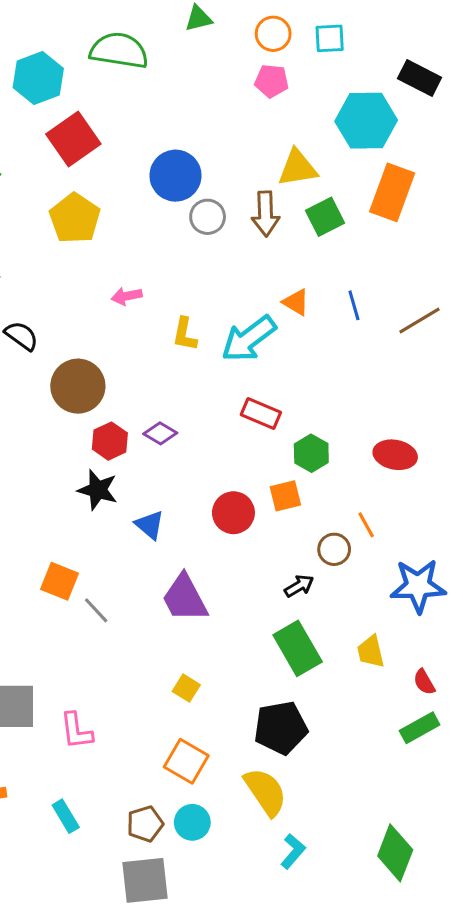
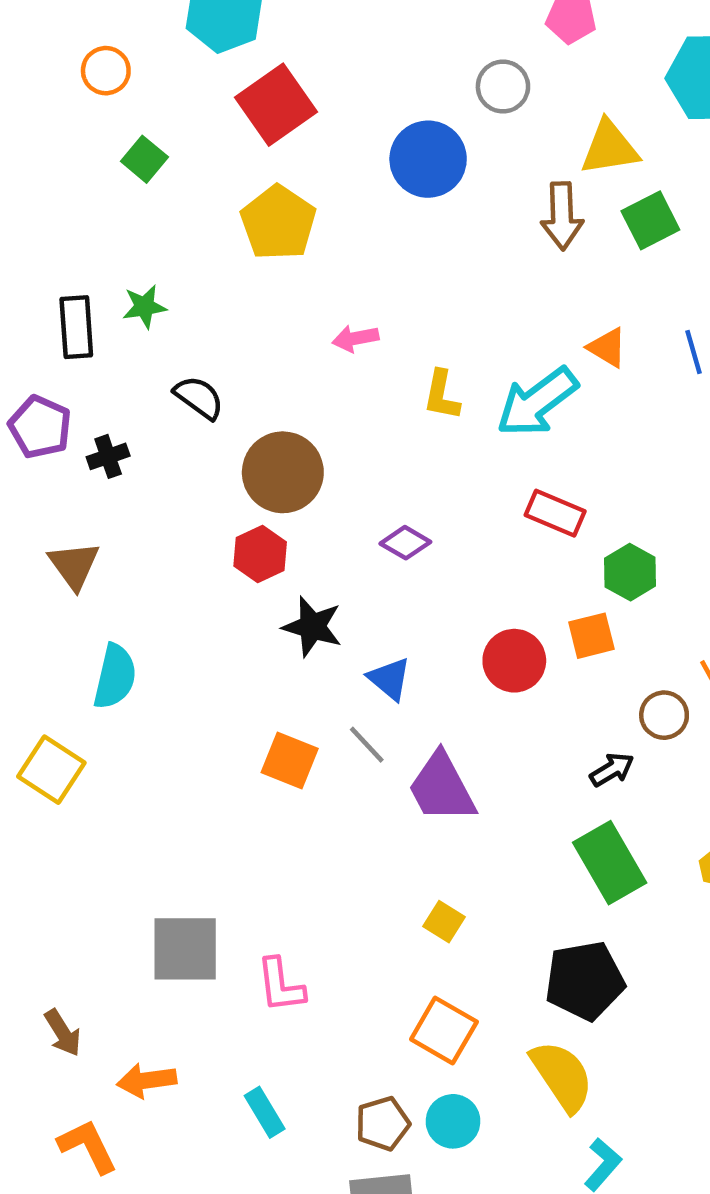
gray circle: (208, 217) -> (503, 87), moved
red hexagon: (110, 441) -> (260, 554), moved
orange square: (60, 581) -> (290, 761), moved
gray line: (96, 610) -> (367, 745), moved

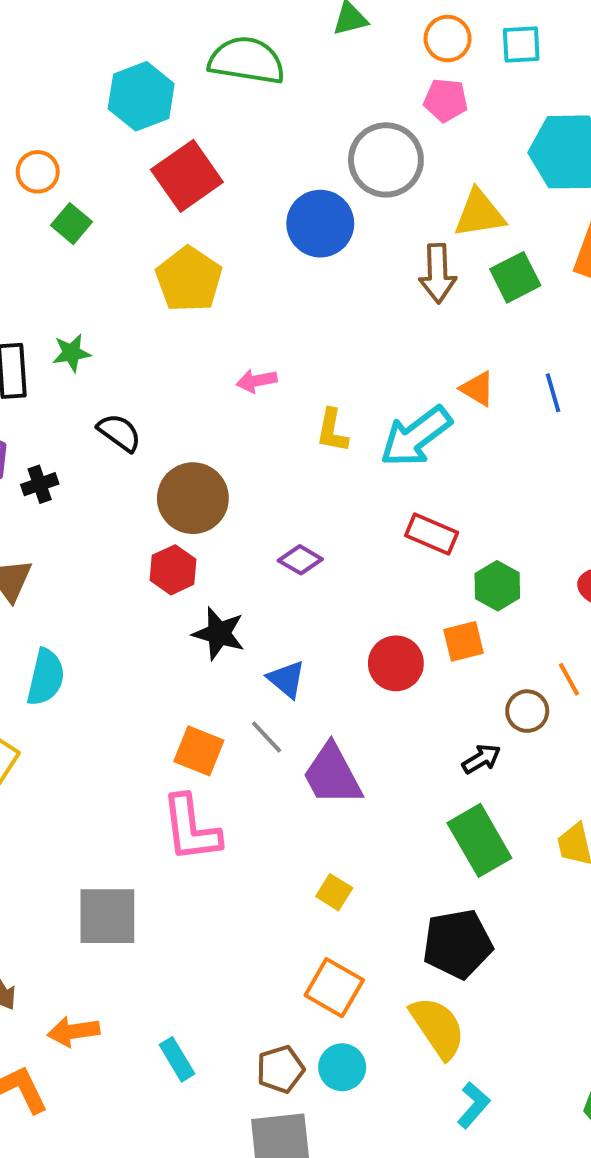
orange circle: (106, 71) -> (38, 172), moved
gray circle: (503, 87) -> (386, 160), size x1.6
pink L-shape: (281, 985) -> (191, 828), moved, size x1.4

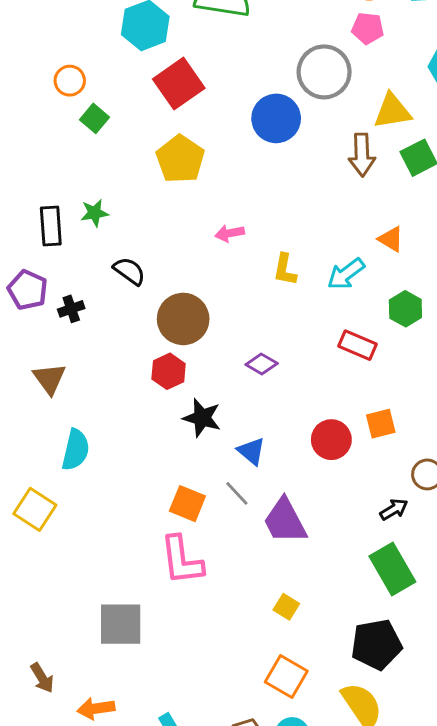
cyan arrow: (416, 436) -> (346, 274), size x0.7
green hexagon: (497, 586) -> (405, 309), moved

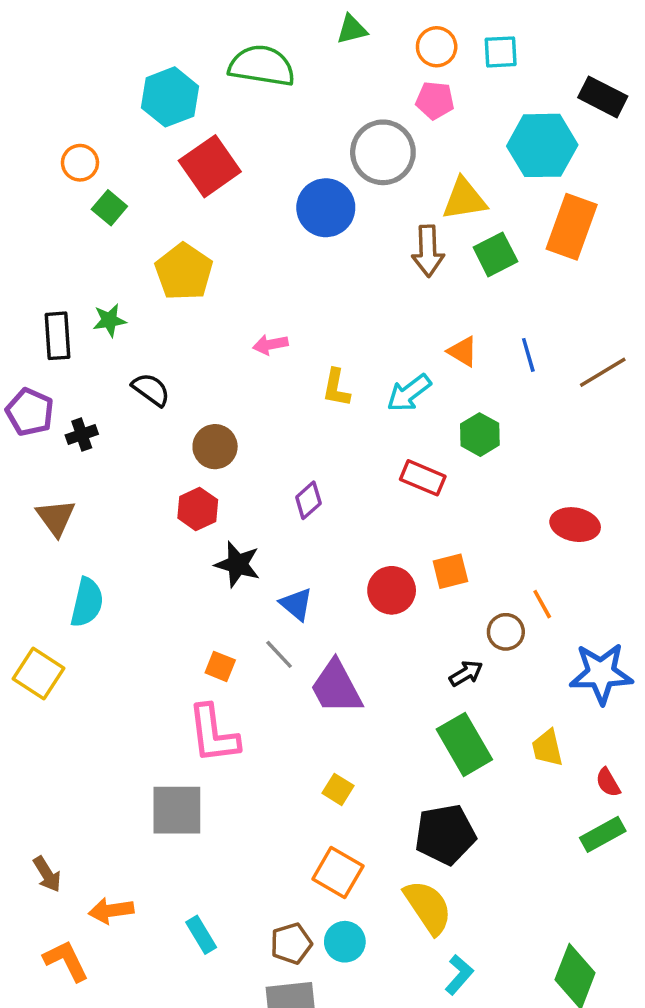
yellow pentagon: (180, 159) -> (184, 272), moved
brown circle: (183, 319) -> (215, 447), size x0.7
purple diamond: (262, 364) -> (308, 500), turned -72
orange square: (187, 504) -> (220, 666), size x0.7
gray square: (121, 624) -> (177, 810), moved

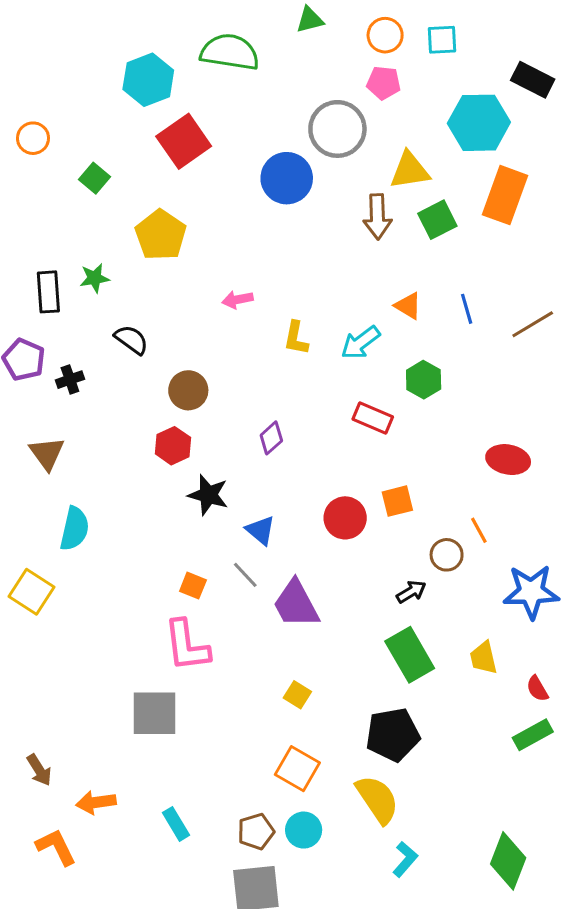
orange circle: (80, 163) -> (33, 138), moved

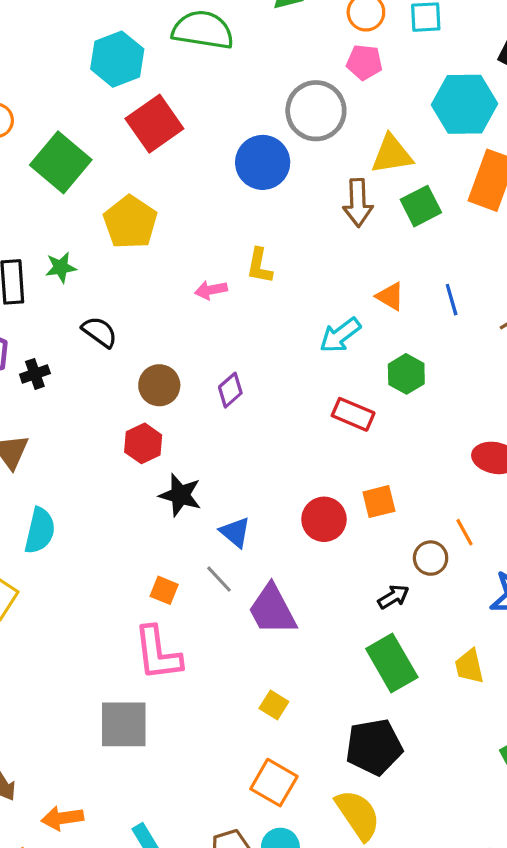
green square: (95, 178) -> (61, 162), size x1.8
yellow L-shape: (296, 338) -> (259, 266), moved
purple diamond: (271, 438) -> (230, 390), moved

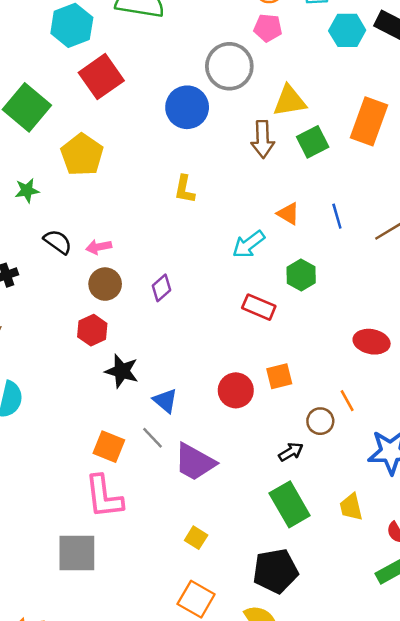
cyan hexagon: (464, 104) -> (347, 30), moved, size x0.7
pink arrow: (211, 290) -> (99, 247), moved
orange square: (164, 590) -> (109, 447), size x1.4
purple trapezoid: (272, 610) -> (195, 462), turned -33

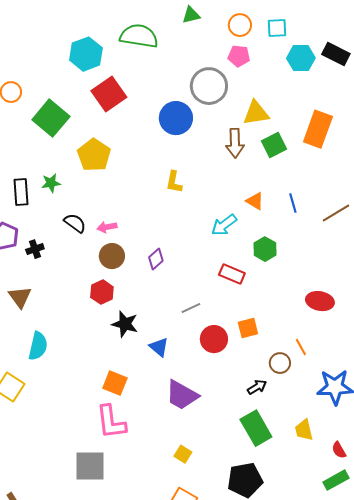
gray line: (153, 438) -> (191, 308), moved, turned -72

